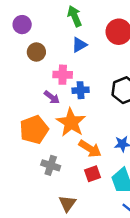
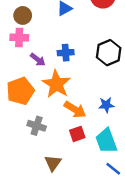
pink cross: (63, 75) -> (19, 38), moved

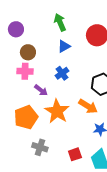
blue cross: (66, 53) -> (62, 73), moved, turned -32
orange arrow: (75, 110) -> (88, 106), moved

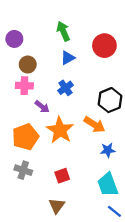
gray cross: (40, 147) -> (23, 170), moved
red square: (75, 154) -> (62, 176), moved

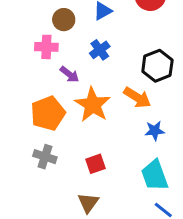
brown circle: (28, 65) -> (64, 20), moved

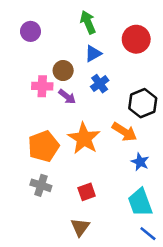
brown circle: (64, 20) -> (63, 71), moved
blue cross: (100, 50) -> (100, 84), moved
purple arrow: (69, 74) -> (67, 97), moved
blue star: (155, 131) -> (140, 162), turned 30

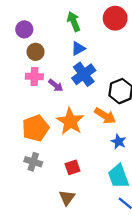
red circle: (136, 39) -> (115, 18), moved
brown circle: (63, 71) -> (36, 52), moved
blue cross: (100, 84) -> (84, 74), size x1.5

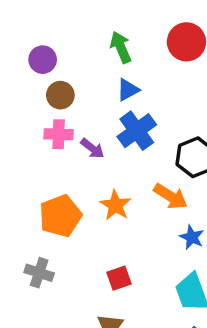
orange star: (70, 121) -> (115, 205), size x0.7
gray cross: (33, 162) -> (39, 273), moved

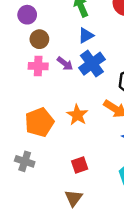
purple arrow: (92, 148) -> (65, 64), moved

